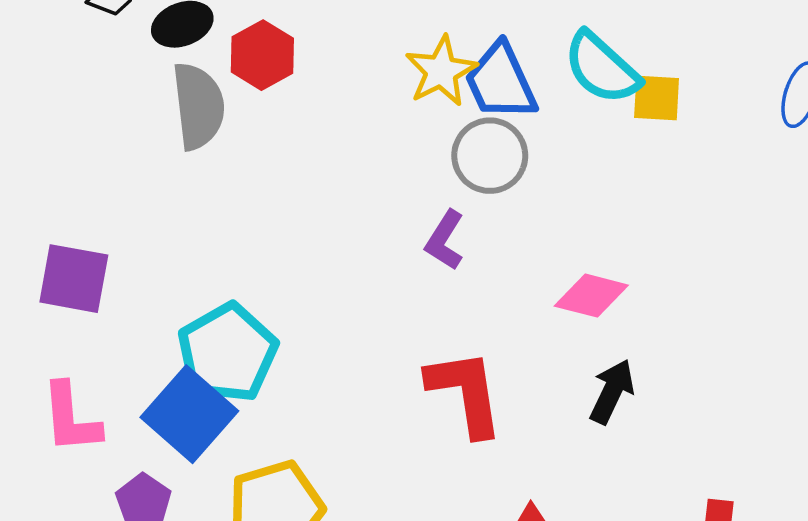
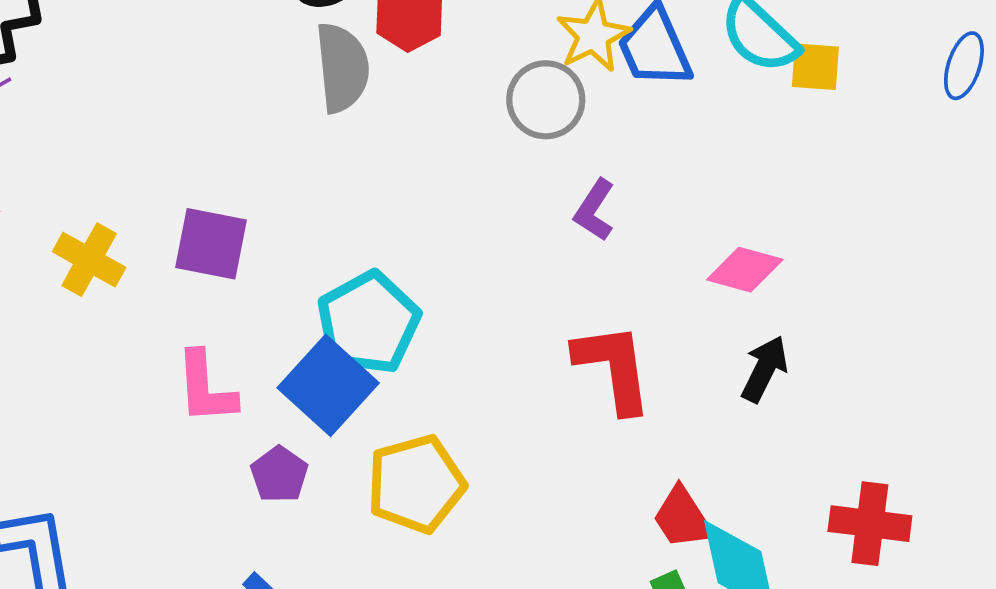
gray circle: (490, 156) -> (546, 100), moved

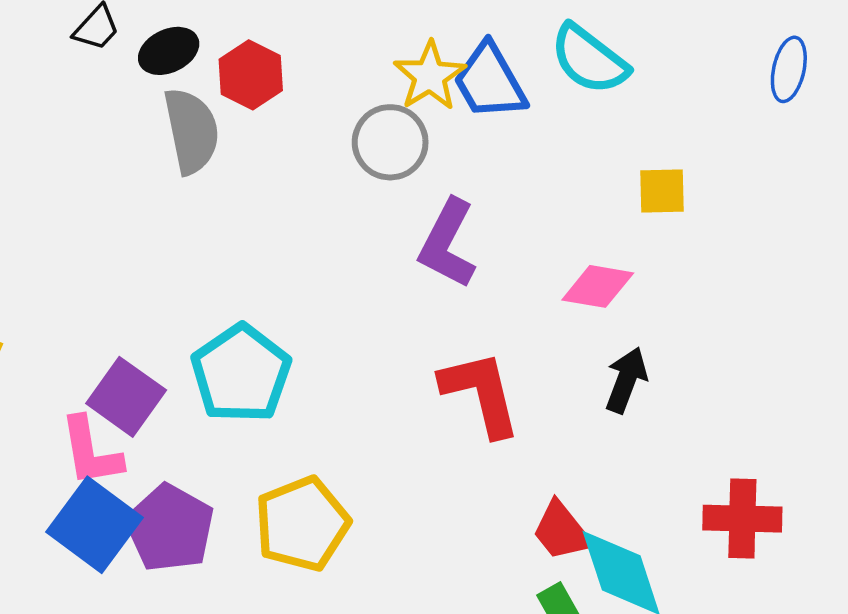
yellow square: (815, 67) -> (662, 191), moved
purple L-shape: (595, 210) -> (448, 244), size x1.5
purple square: (211, 244) -> (126, 397), moved, turned 30
blue square: (328, 385) -> (94, 525), moved
purple pentagon: (279, 474) -> (170, 528), size x1.6

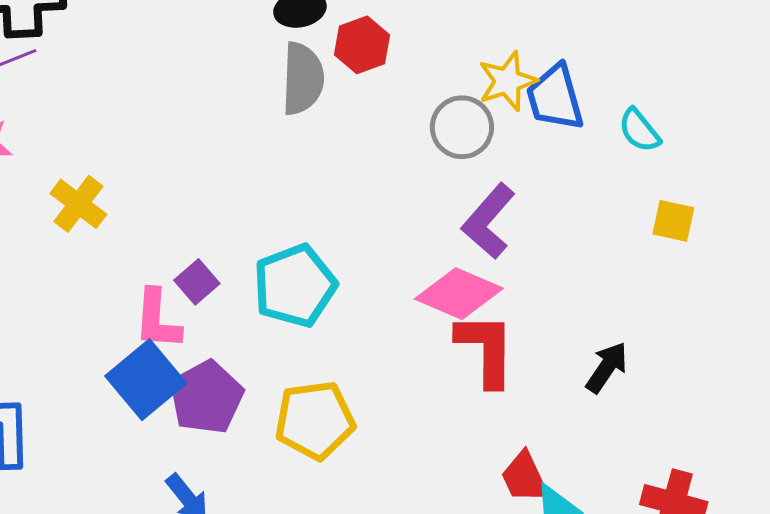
cyan semicircle: (589, 59) -> (639, 130), moved, size x0.7
pink diamond: (598, 286) -> (459, 294), moved, size x1.4
purple square: (126, 397) -> (197, 282), size x0.7

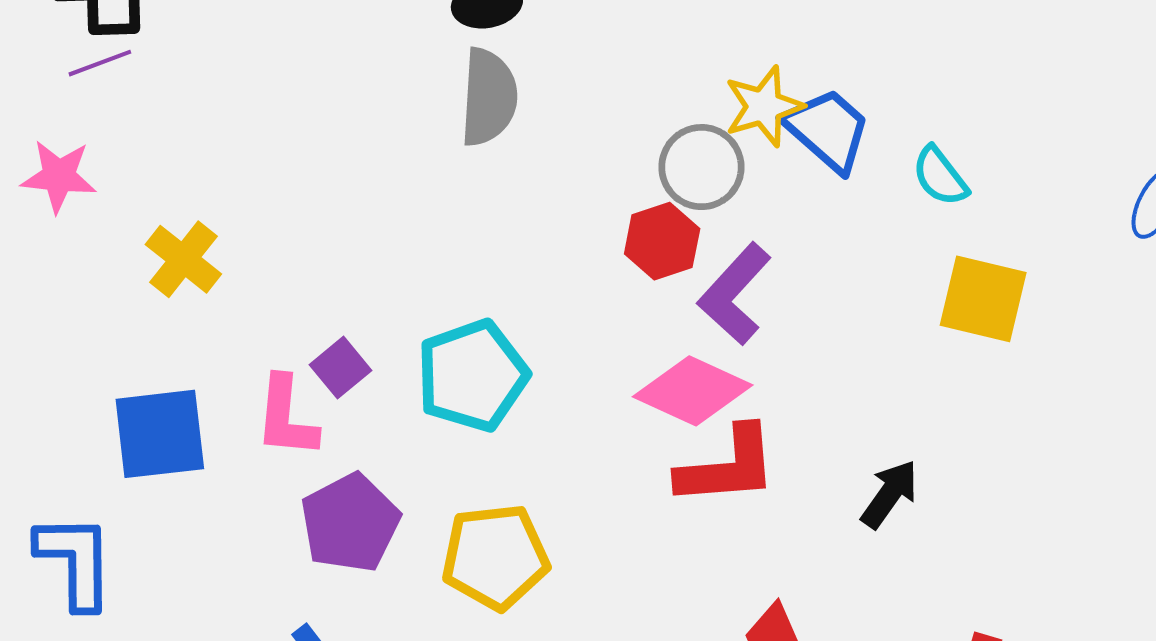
red hexagon: (362, 45) -> (662, 241), moved
blue trapezoid: (555, 98) -> (827, 130), turned 146
yellow square: (673, 221) -> (983, 299), size x1.5
red L-shape: (486, 349) -> (727, 466), turned 84
blue square: (146, 380) -> (160, 434), moved, turned 32

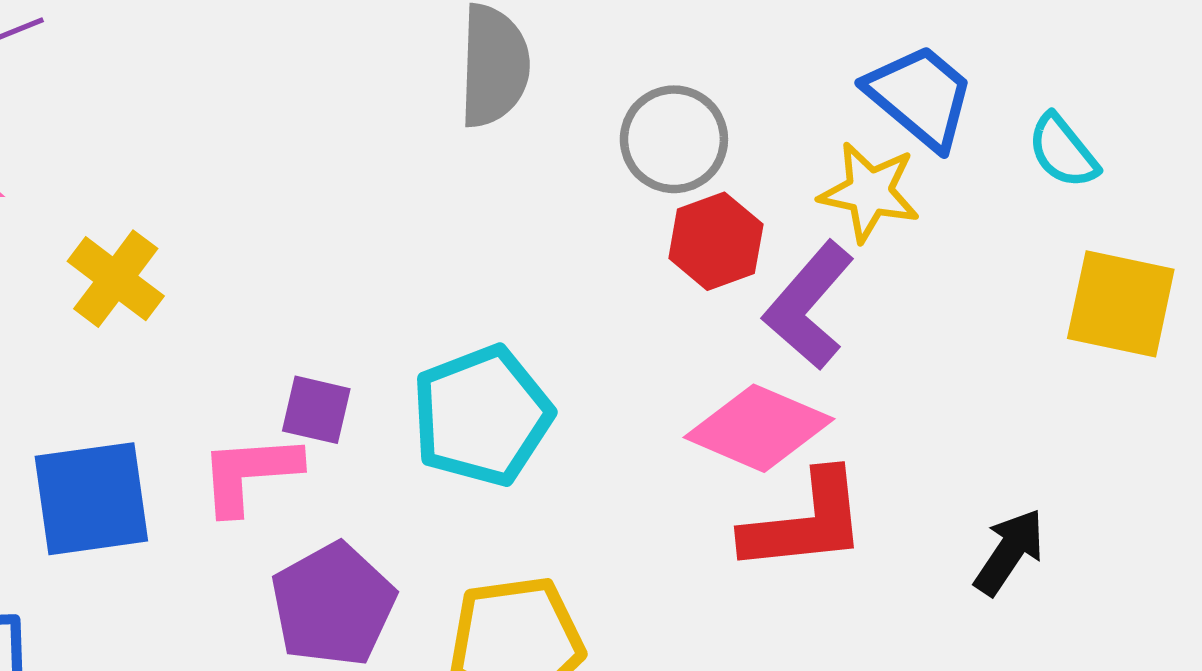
yellow star: (764, 106) -> (869, 192), moved, turned 30
gray circle: (701, 167) -> (674, 139), moved
purple square: (341, 368) -> (316, 410), turned -36
pink L-shape: (286, 417) -> (250, 474), turned 82

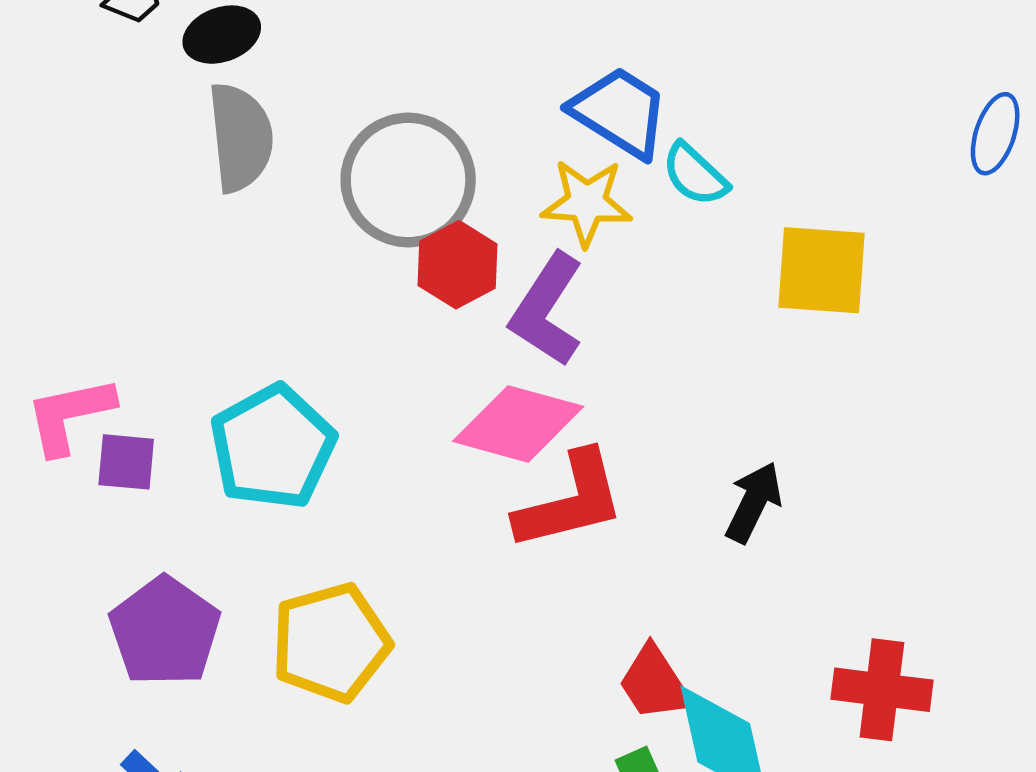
gray circle: (674, 139) -> (408, 180), size x1.4
cyan semicircle: (1063, 151) -> (695, 174), moved
pink L-shape: (250, 474) -> (70, 415), moved

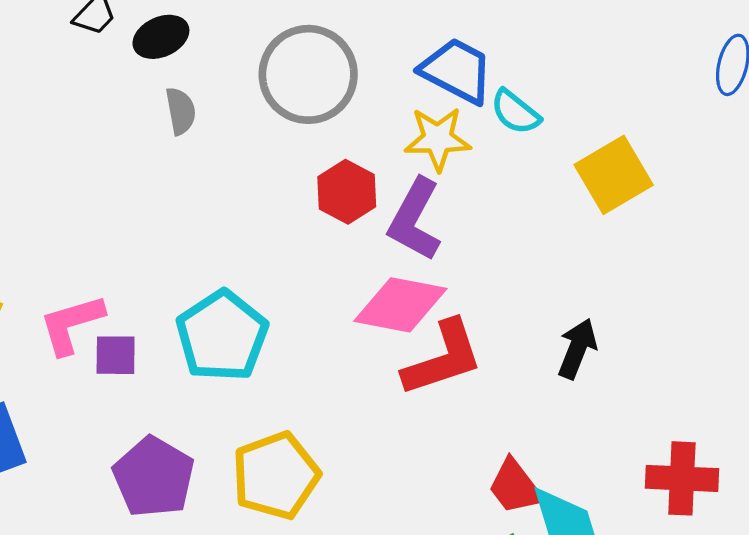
gray semicircle: (241, 137) -> (181, 111), size x0.6
gray circle: (408, 180) -> (308, 74), moved
yellow square: (822, 270) -> (614, 175), turned -30

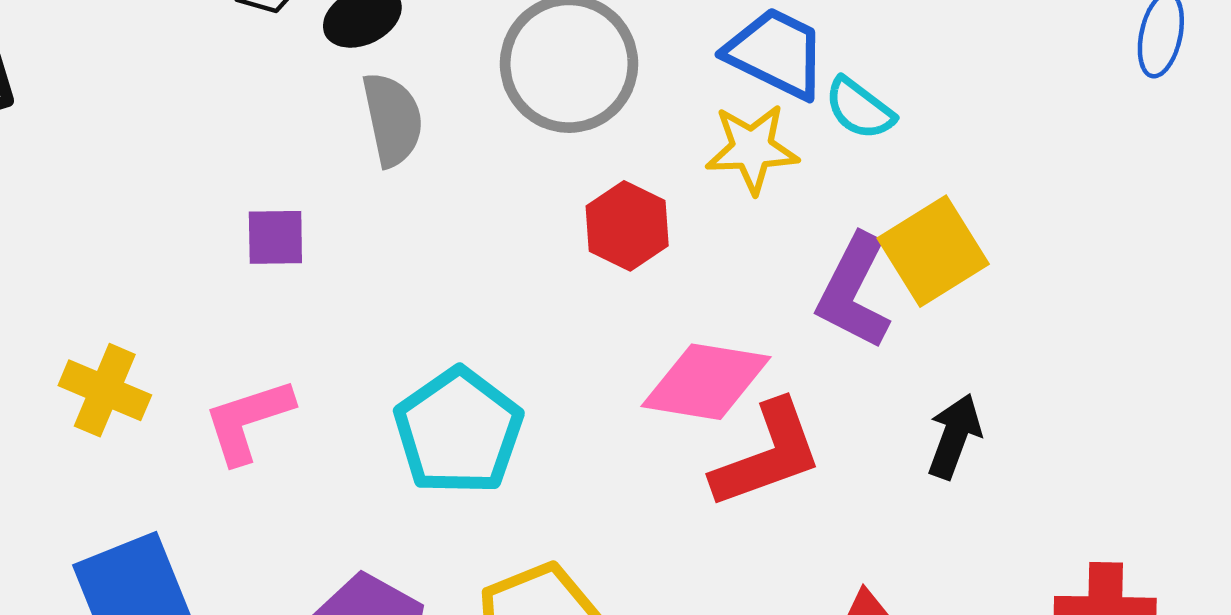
gray semicircle: (181, 111) -> (392, 119), size x1.4
yellow square: (614, 175) -> (933, 251), moved
purple L-shape: (415, 220) -> (854, 292), moved
purple square: (116, 355) -> (275, 237), moved

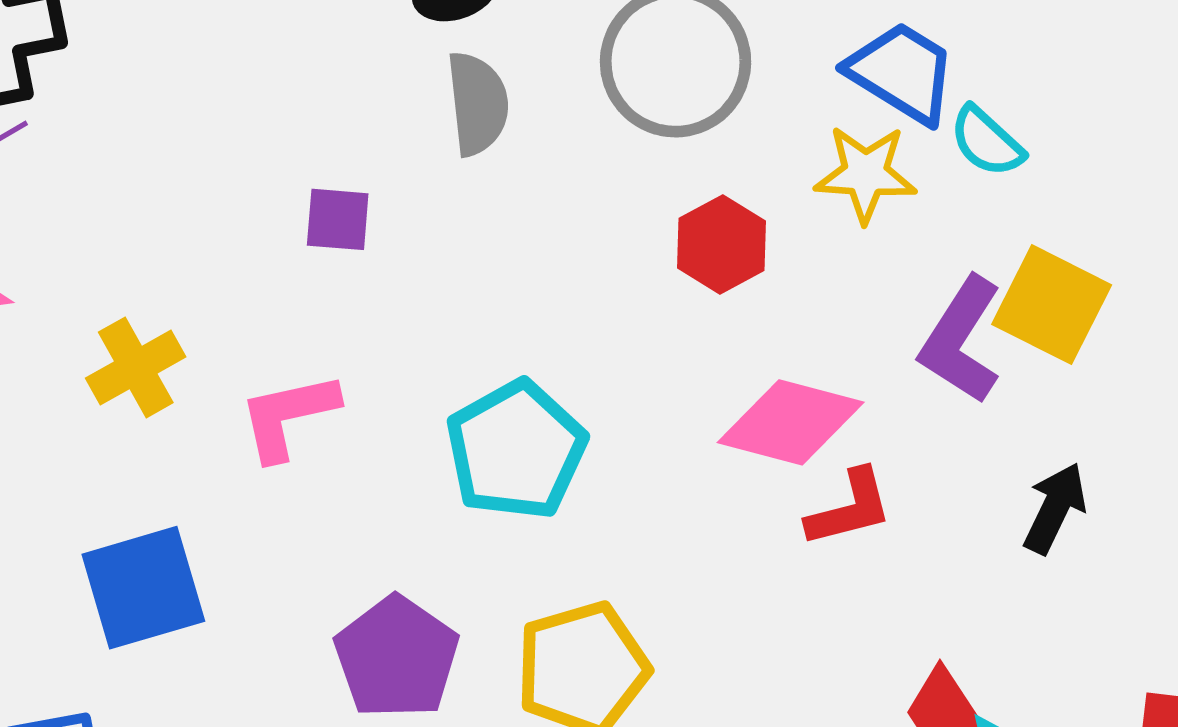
yellow square: (933, 251) -> (1052, 305), turned -37
yellow cross: (105, 390) -> (136, 367), turned 32
red L-shape: (767, 455) -> (849, 508), size x0.7

